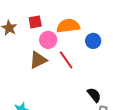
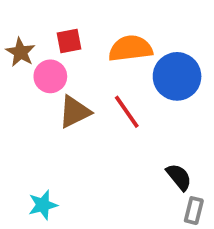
pink circle: (48, 40) -> (50, 76), moved
blue circle: (93, 41) -> (177, 76), size x1.6

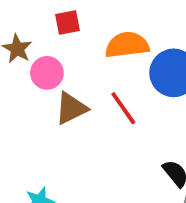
red square: (69, 41) -> (67, 23), moved

